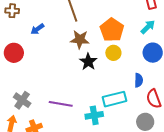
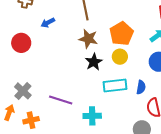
cyan rectangle: (115, 99) -> (115, 86), moved

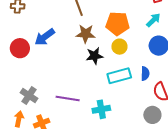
blue arrow: (48, 23) -> (45, 37), moved, size x1.5
orange pentagon: (122, 34) -> (118, 24), turned -30
black star: (94, 62) -> (94, 56), turned 30

